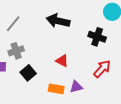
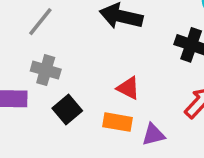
gray cross: (16, 51) -> (46, 70), turned 35
orange rectangle: (56, 89) -> (118, 122), moved

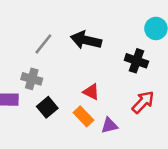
gray line: (40, 22) -> (43, 44), moved
orange rectangle: (118, 122) -> (83, 116), turned 36

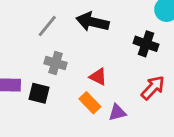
gray cross: (32, 79) -> (56, 63), moved
black square: (47, 107) -> (39, 93), moved, turned -36

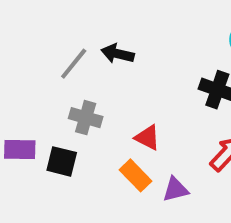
black arrow: (93, 22) -> (118, 54), moved, size x0.7

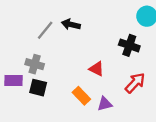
gray cross: (86, 118) -> (35, 64), moved
red triangle: (147, 138) -> (97, 69), moved

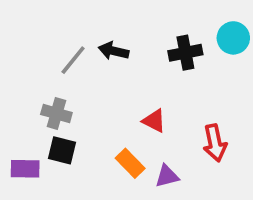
black cross: (129, 45) -> (185, 53), moved, turned -30
purple rectangle: (14, 81) -> (25, 169), moved
red arrow: (135, 83) -> (215, 143), turned 125

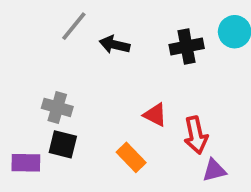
gray line: (73, 60) -> (74, 26), moved
red arrow: (215, 143) -> (196, 135), moved
purple triangle: (167, 176) -> (214, 170), moved

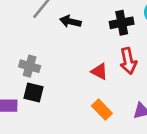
red arrow: (196, 135) -> (128, 61), moved
orange rectangle: (131, 157) -> (102, 110), moved

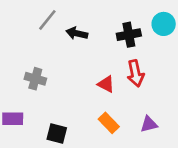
black square: (34, 92) -> (57, 133), moved

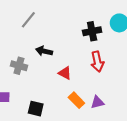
black arrow: (77, 33) -> (44, 51), moved
red triangle: (106, 84) -> (65, 73), moved
purple triangle: (149, 124) -> (97, 102), moved

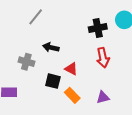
orange rectangle: (76, 100) -> (72, 95), moved
black square: (36, 109) -> (53, 81), moved

